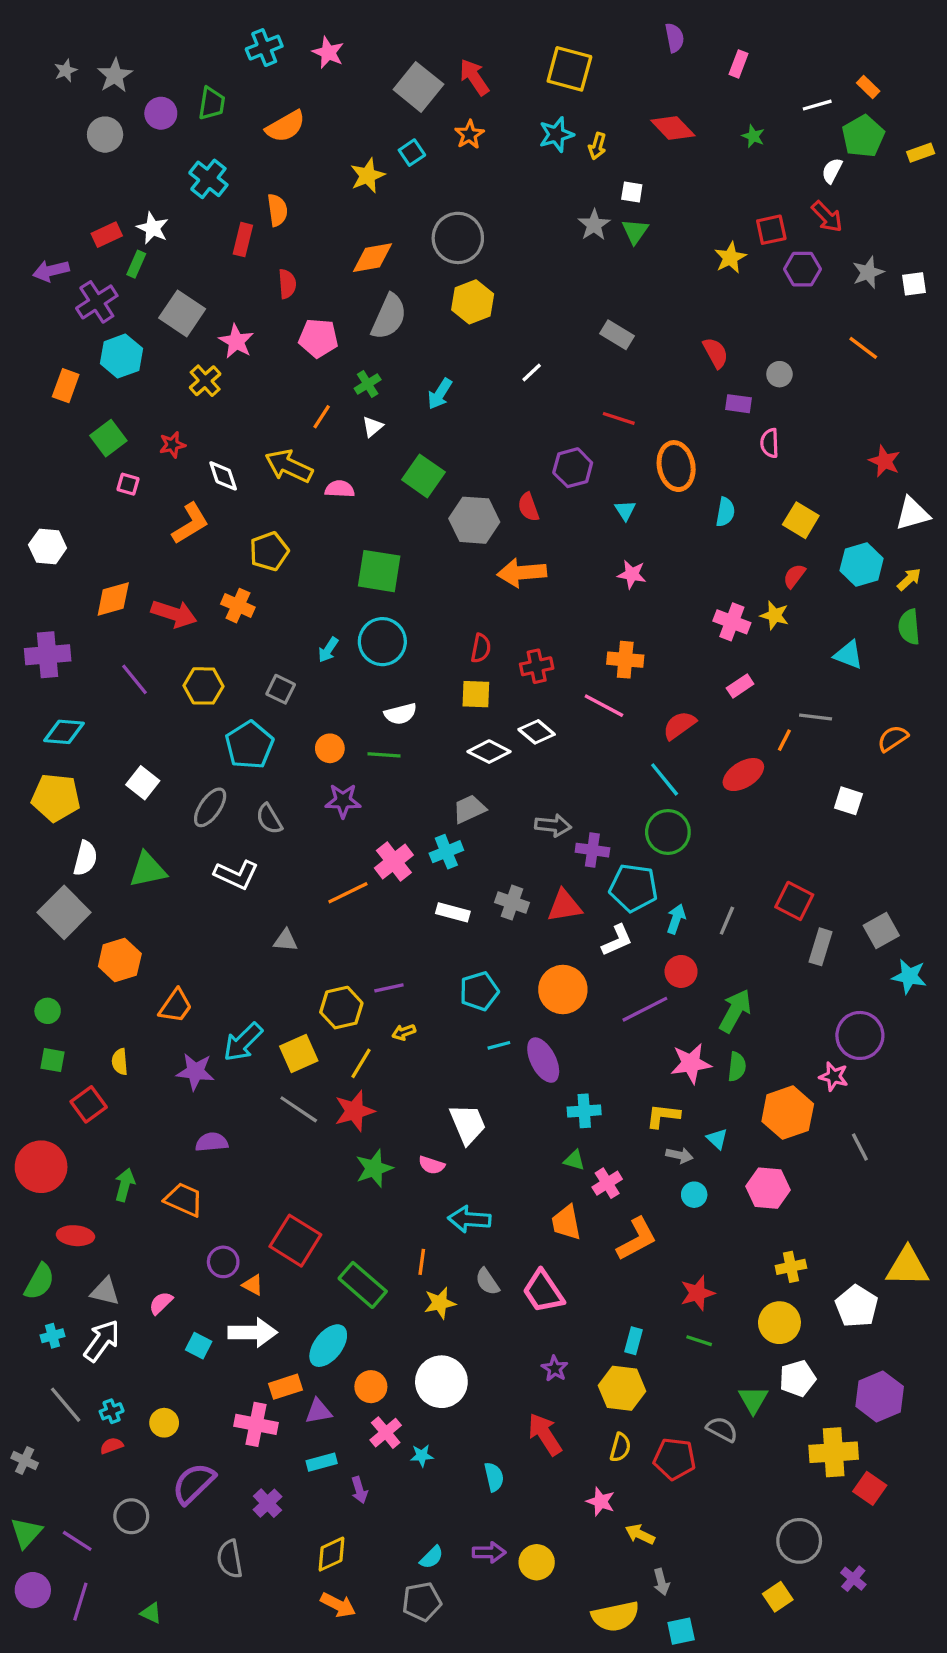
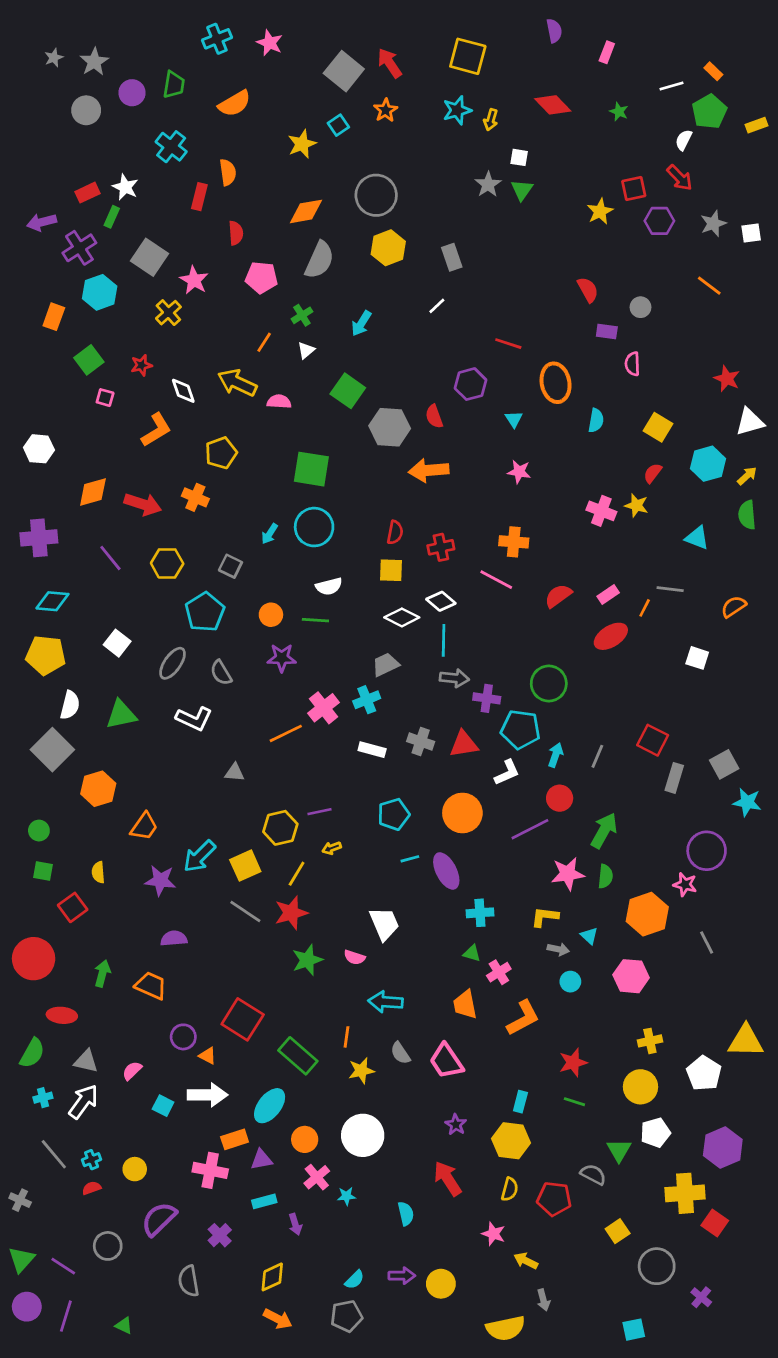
gray rectangle: (617, 335) -> (452, 257), moved, turned 40
pink rectangle: (740, 686) -> (608, 594), moved
cyan line: (665, 779) -> (444, 640), moved, turned 40
yellow square: (778, 1597) -> (618, 1231), moved
cyan square: (681, 1631) -> (634, 1330), moved

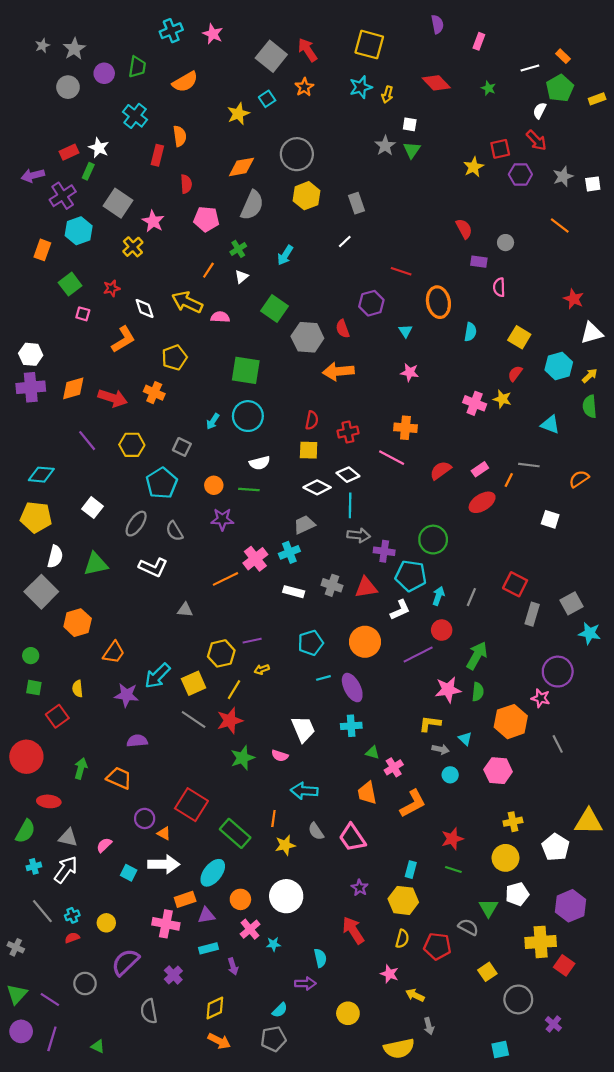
purple cross: (39, 538) -> (31, 387), moved
cyan cross: (480, 913) -> (351, 726), moved
purple arrow: (402, 1276) -> (305, 983), moved

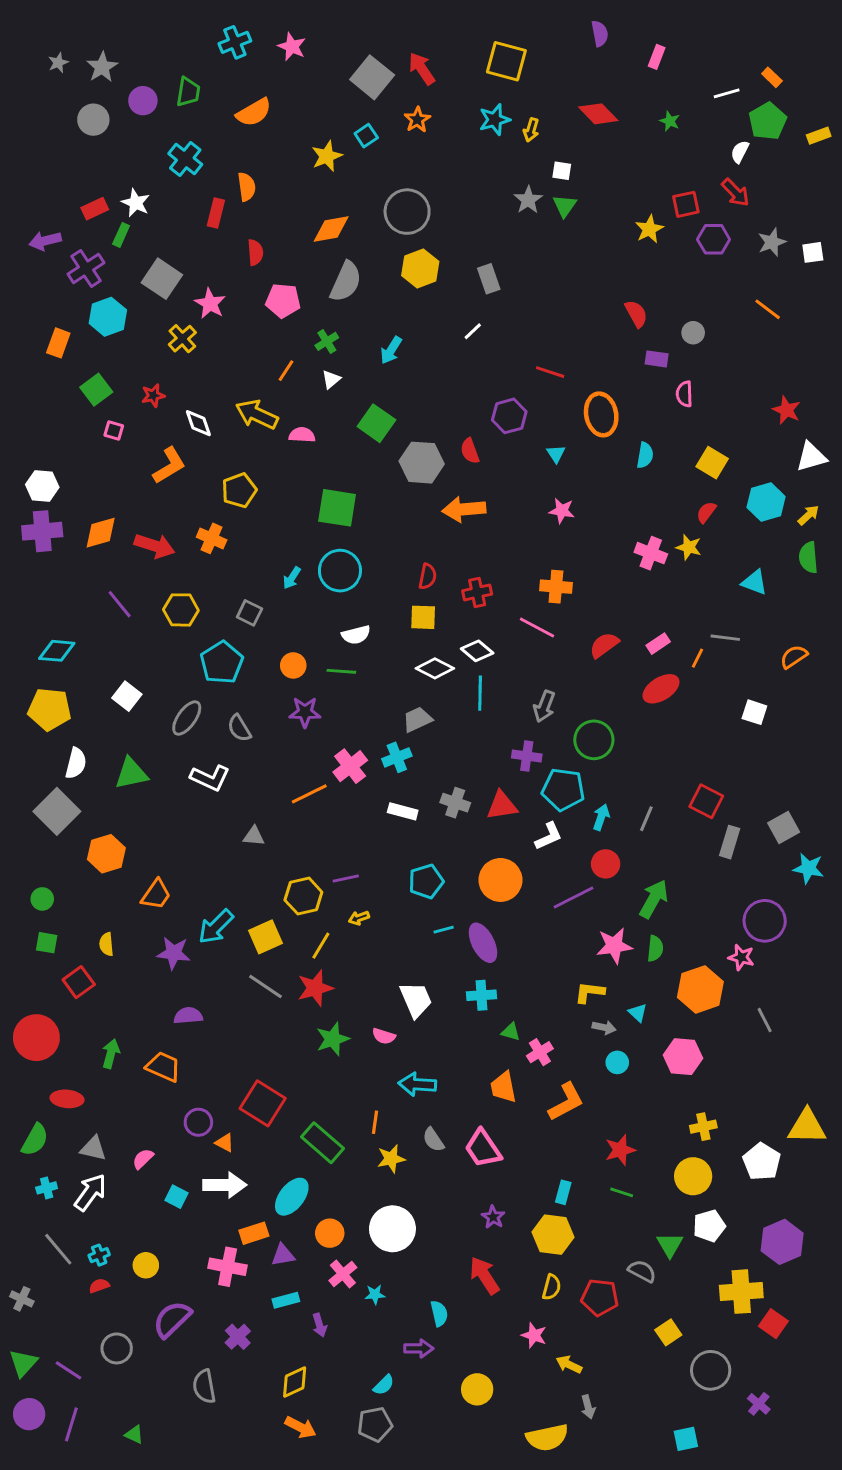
gray arrow: (359, 535) -> (544, 706), moved, turned 105

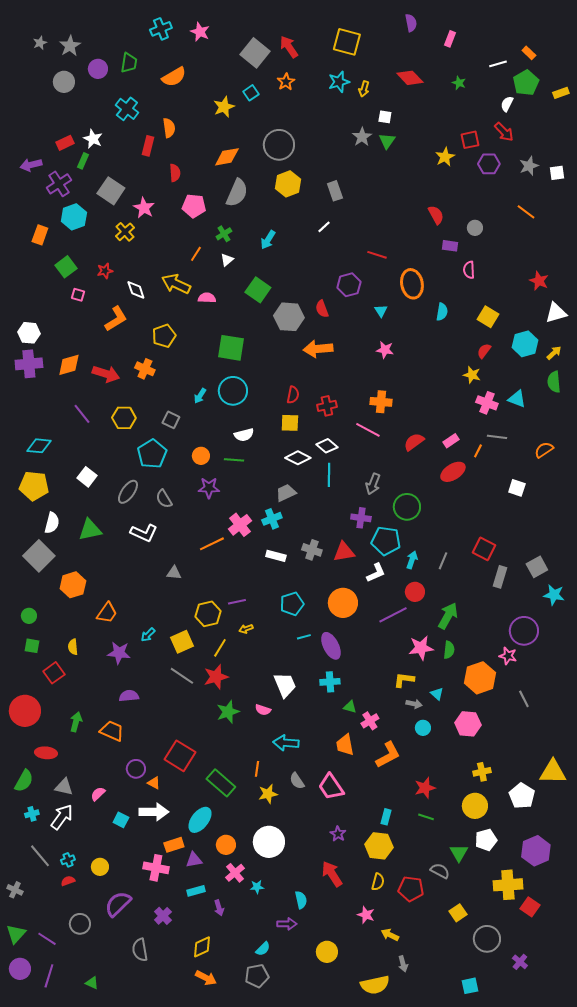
pink cross: (651, 553) -> (487, 403), moved
cyan arrow: (216, 927) -> (148, 635), size x0.6

